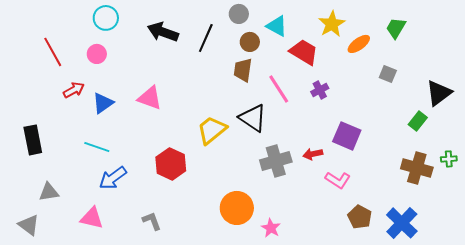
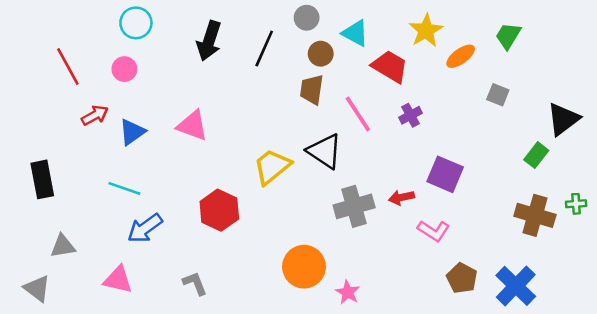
black arrow: (163, 32) -> (209, 41), turned -92

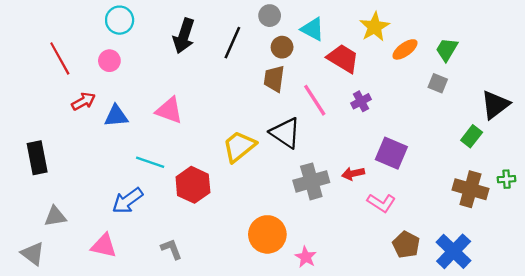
green trapezoid: (508, 36) -> (447, 49), moved
blue triangle: (132, 132) -> (116, 116), turned 30
cyan line: (124, 188) -> (150, 162), moved

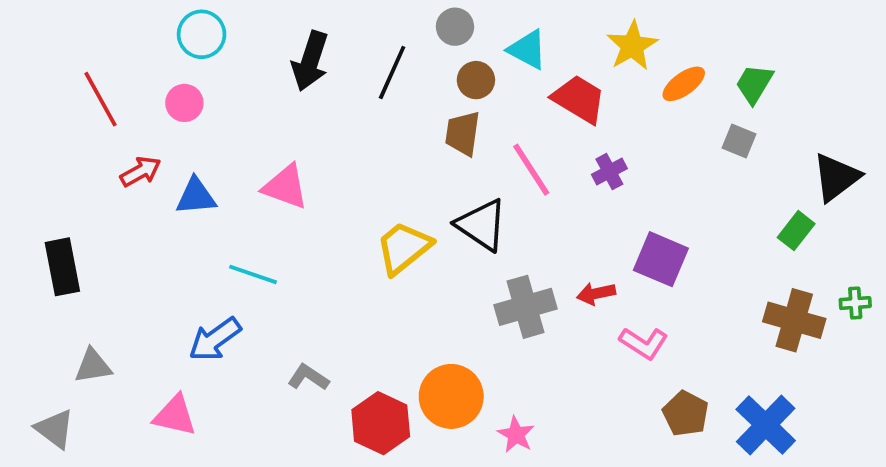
red hexagon: (193, 185) -> (381, 423), moved
gray L-shape: (171, 249) -> (308, 377), moved, turned -35

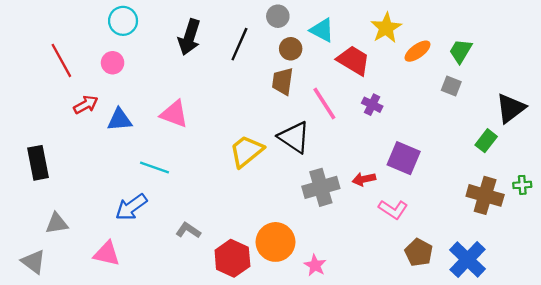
purple cross: (609, 172) -> (372, 105), turned -36

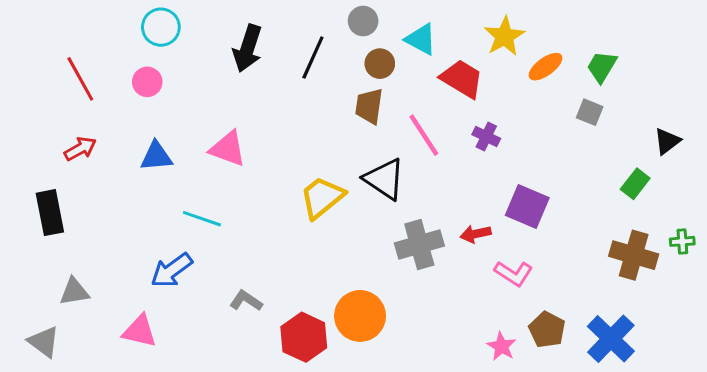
red arrow: (86, 105) -> (80, 149), moved
black triangle: (511, 108) -> (667, 141), size x0.7
pink star: (315, 265) -> (501, 346), moved

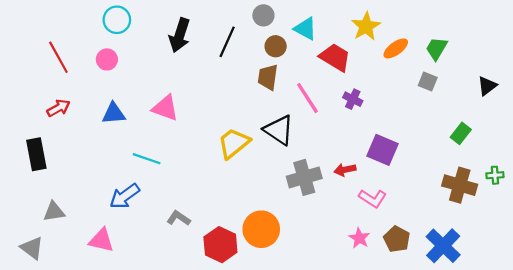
black triangle: (667, 141) -> (487, 86), moved
pink star: (501, 346) -> (359, 238), moved

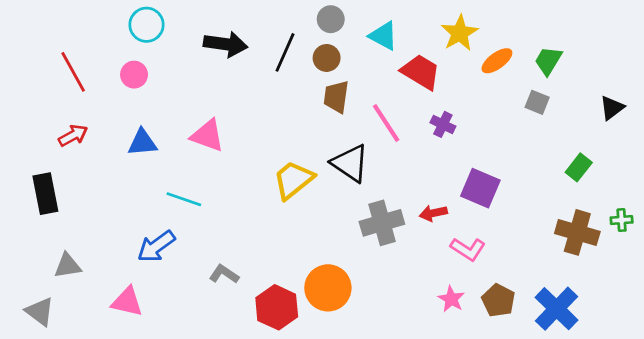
black arrow: (180, 35) -> (225, 44), turned -100
brown circle: (276, 46) -> (327, 58), moved

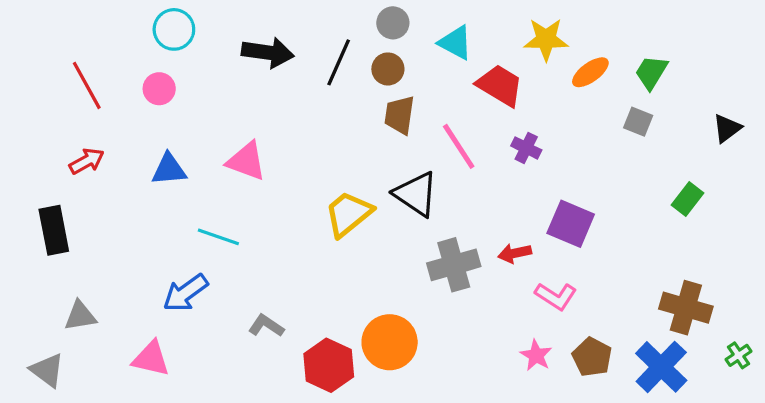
yellow star: (460, 33) -> (546, 39), turned 30
green cross: (622, 220) -> (739, 355), moved, turned -30
brown cross: (577, 232) -> (686, 308), moved

